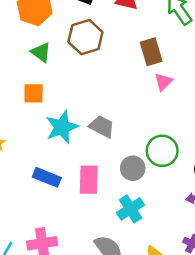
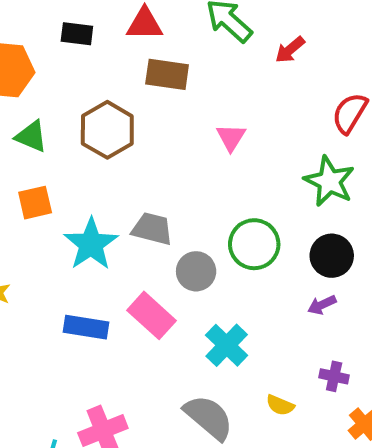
brown hexagon: (85, 37) -> (107, 130), moved
brown rectangle: (151, 52) -> (167, 74), moved, turned -52
gray circle: (133, 168) -> (196, 271), moved
pink rectangle: (89, 180) -> (151, 315), turned -36

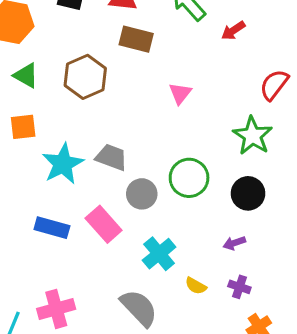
purple arrow: (322, 305) -> (234, 243), moved
yellow semicircle: (280, 405) -> (196, 286), moved

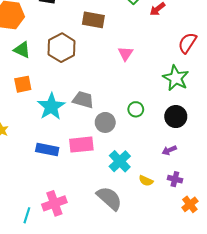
green circle: (189, 178) -> (136, 109), size x0.6
pink rectangle: (104, 224) -> (81, 145), turned -50

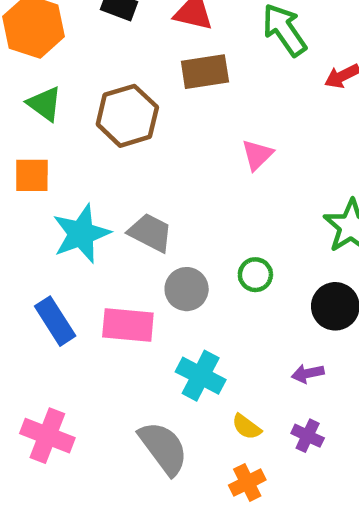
brown rectangle: (93, 20) -> (205, 72), turned -30
blue rectangle: (47, 150) -> (55, 321), turned 35
cyan cross: (120, 161) -> (201, 376), turned -30
pink cross: (54, 203) -> (47, 436), turned 30
orange cross: (190, 204) -> (247, 483), moved

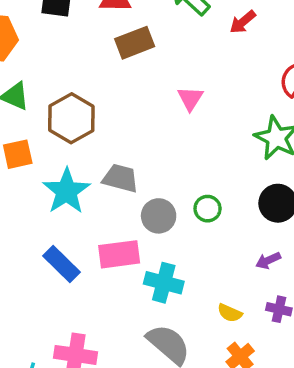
brown hexagon: (127, 116) -> (71, 118), moved
green circle: (255, 275) -> (208, 209), moved
cyan cross: (201, 376) -> (164, 283), moved

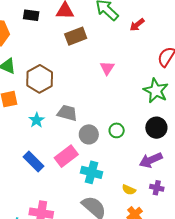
cyan star: (66, 191) -> (37, 120), size x0.6
pink rectangle: (119, 254) -> (66, 156), turned -30
purple arrow: (268, 261) -> (151, 160), size x1.6

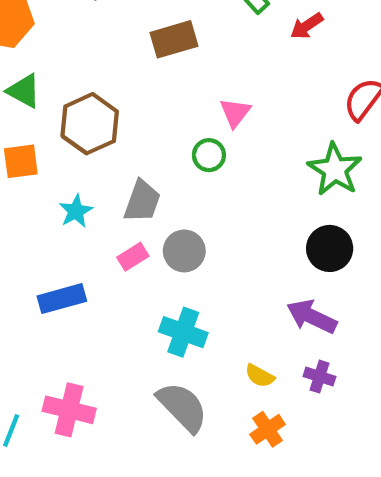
gray trapezoid: (67, 113) -> (142, 201), turned 90
green circle: (117, 130) -> (209, 155), moved
pink rectangle: (66, 156) -> (133, 257), moved, size x0.6
purple arrow: (151, 160) -> (312, 317), turned 45
blue rectangle: (34, 161) -> (62, 299), turned -65

